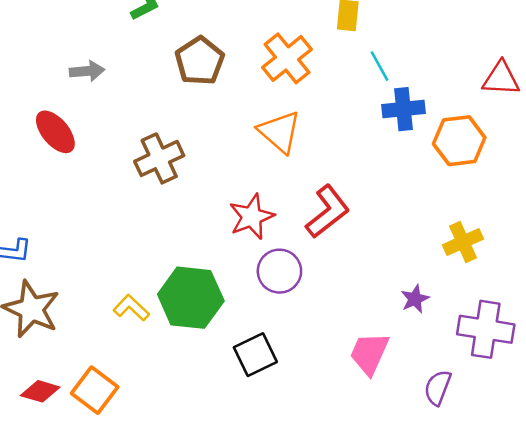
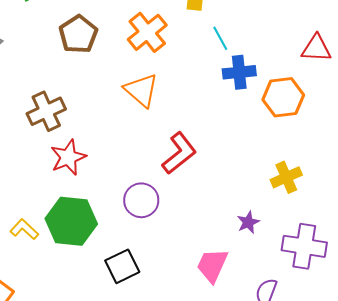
red star: (252, 217) -> (68, 157), moved

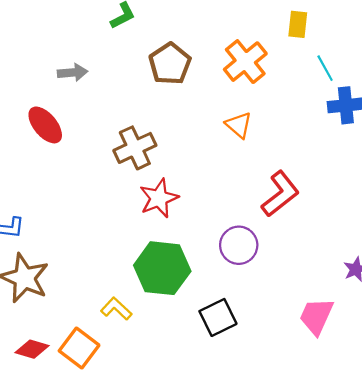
orange triangle: (141, 90) -> (239, 125), size x0.7
yellow L-shape: (24, 229) -> (116, 309), moved

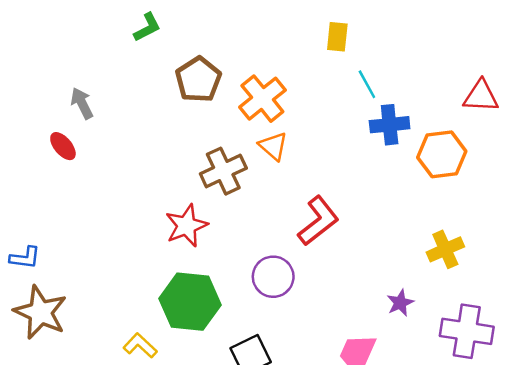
orange cross: (245, 62) -> (262, 99), moved
gray arrow: (73, 72) -> (82, 103), moved, turned -112
red ellipse: (45, 125) -> (63, 146), size x0.7
brown cross: (135, 148) -> (223, 171), moved

